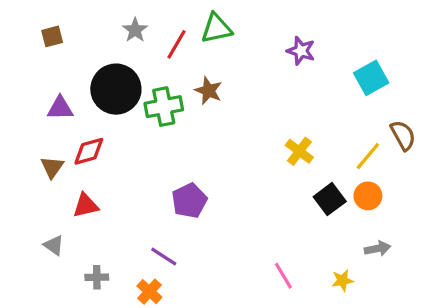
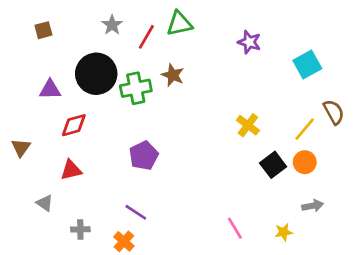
brown triangle: (52, 167) -> (21, 148), moved
purple pentagon: (189, 201) -> (144, 156), moved

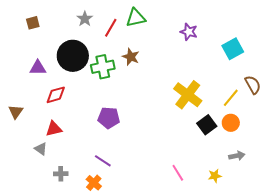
yellow cross: (248, 125) -> (188, 95), size x1.6
purple pentagon: (144, 156) -> (109, 118), turned 30
gray triangle: (45, 203) -> (41, 149), moved

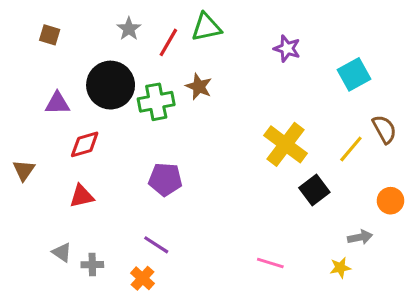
brown square: (33, 23) -> (50, 35), turned 32
orange circle: (231, 123) -> (390, 201), moved
gray triangle: (41, 149) -> (62, 252), moved
pink line: (178, 173) -> (270, 263), turned -42
yellow star: (215, 176) -> (340, 268), moved

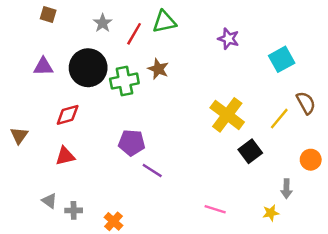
brown square: (50, 35) -> (48, 15), moved
purple triangle: (57, 103) -> (43, 67), moved
gray arrow: (360, 237) -> (286, 189), turned 102
purple line: (156, 245) -> (152, 171), moved

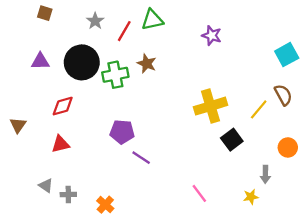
cyan square: (282, 59) -> (287, 55), moved
yellow cross: (227, 115) -> (211, 106), turned 36
pink line: (215, 209) -> (199, 193), turned 36

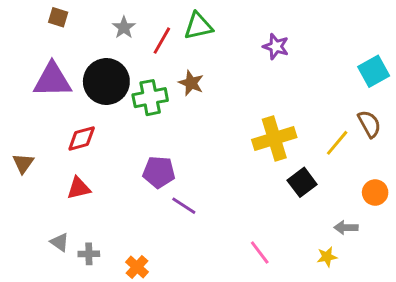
purple triangle: (40, 61) -> (52, 80), size x1.6
gray arrow: (265, 174) -> (346, 228), turned 90

